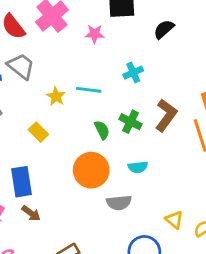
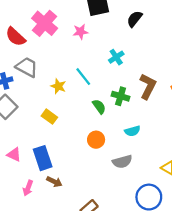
cyan line: (89, 90) -> (83, 77), turned 54
orange circle: (91, 170) -> (96, 140), size x0.6

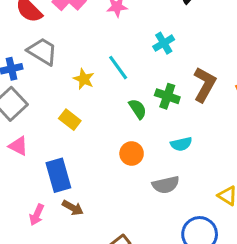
pink triangle: (14, 155) -> (18, 146), moved

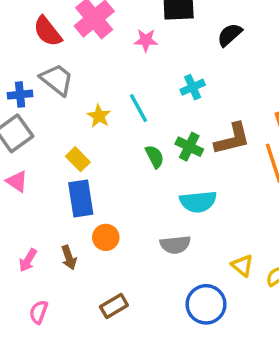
brown L-shape: (205, 85) -> (232, 139), turned 40
cyan semicircle: (181, 144) -> (198, 202), size x1.5
orange circle: (132, 153) -> (106, 237), moved
blue rectangle: (58, 175) -> (81, 198), moved
brown arrow: (73, 208) -> (69, 257), turned 35

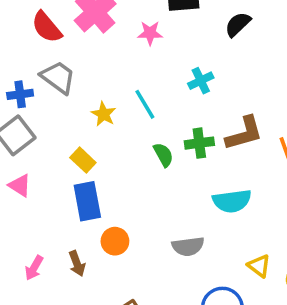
green cross: (189, 147) -> (199, 143), turned -32
cyan semicircle: (198, 202) -> (232, 201), moved

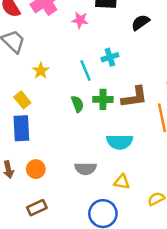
cyan line: (145, 104) -> (85, 71), moved
orange circle: (115, 241) -> (36, 169), moved
yellow triangle: (259, 266) -> (122, 182), moved, turned -35

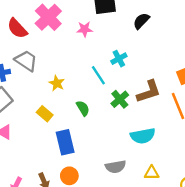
green cross: (103, 99) -> (120, 99), turned -30
green semicircle: (77, 104) -> (83, 108), moved
blue rectangle: (21, 128) -> (65, 142), moved

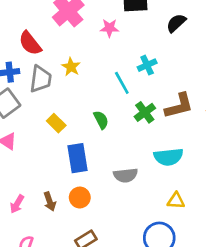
red semicircle: (17, 28) -> (30, 43), moved
gray trapezoid: (26, 61) -> (41, 79), moved, turned 60
yellow star: (57, 83) -> (71, 67), moved
gray semicircle: (116, 167) -> (126, 175), moved

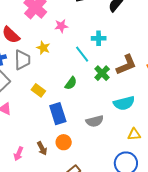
pink star: (109, 28) -> (61, 26), moved
cyan cross: (147, 65) -> (99, 38), turned 32
green semicircle: (101, 120) -> (71, 83), turned 72

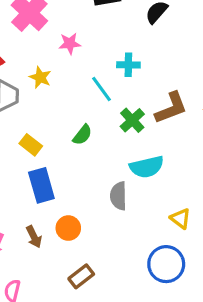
cyan semicircle: (124, 103) -> (147, 167), moved
blue rectangle: (58, 114) -> (41, 185), moved
gray semicircle: (95, 121) -> (119, 196), turned 102
yellow triangle: (134, 134) -> (180, 219), turned 40

